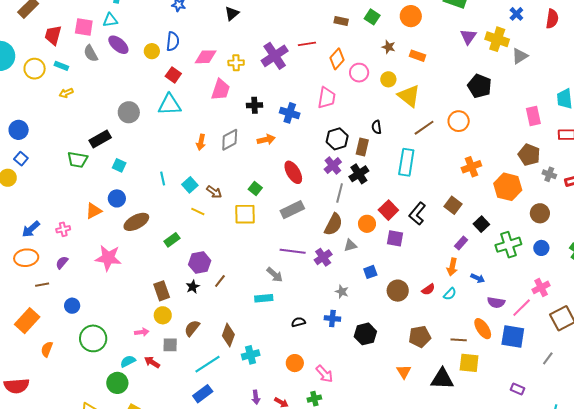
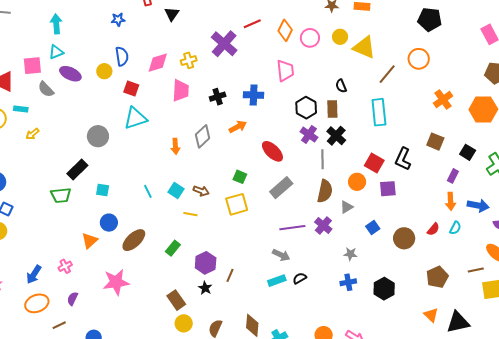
blue arrow: (478, 278) -> (478, 205), size x1.5
black semicircle: (298, 322) -> (300, 278), moved
black triangle: (442, 379) -> (458, 322), moved

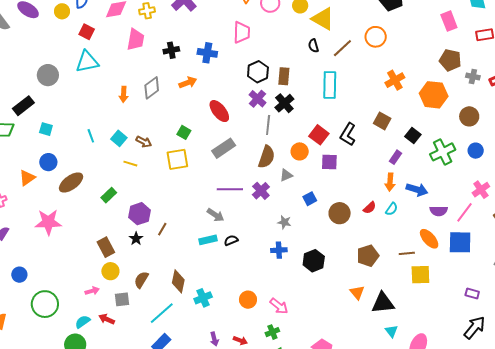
black semicircle: (341, 86) -> (313, 46), moved

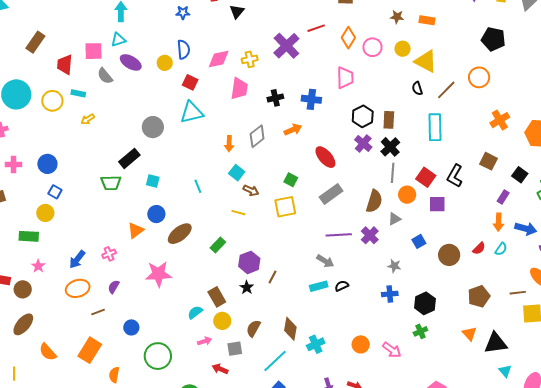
gray line: (268, 125) -> (393, 173), moved
cyan square: (119, 138) -> (237, 173), moved
cyan semicircle: (83, 322) -> (195, 312), moved
green cross: (272, 332) -> (420, 331), moved

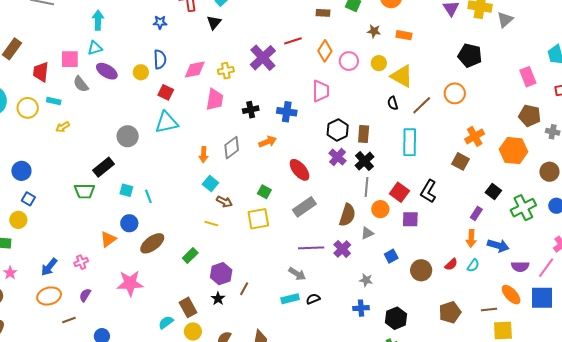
brown square: (489, 161) -> (461, 161), moved
cyan line: (198, 186) -> (148, 196), moved

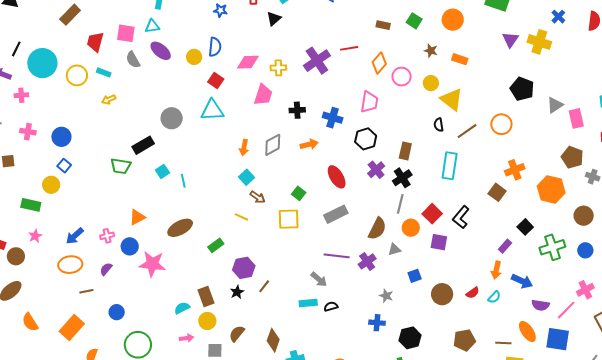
gray triangle: (505, 20) -> (555, 105), moved
black hexagon: (338, 130) -> (366, 139), moved
cyan square: (126, 190) -> (162, 171), turned 32
blue circle: (129, 223) -> (130, 246), moved

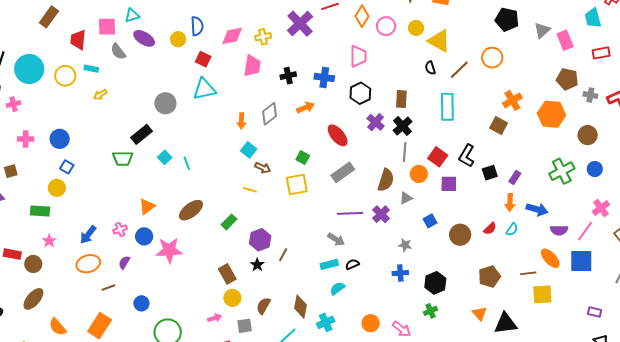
black square: (525, 227) -> (490, 173), moved, turned 35
cyan semicircle: (182, 308) -> (337, 288), moved

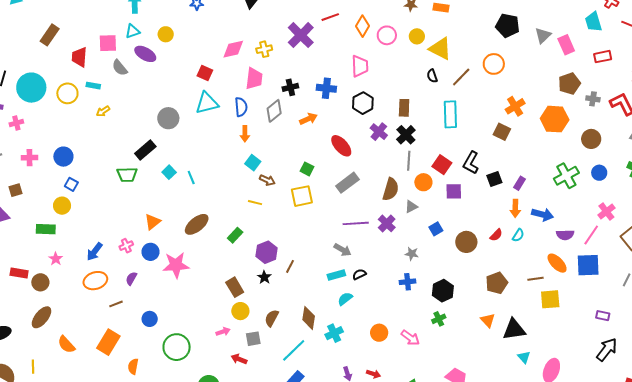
blue semicircle: (197, 26) -> (241, 107), moved
yellow circle: (178, 39) -> (166, 34), moved
brown pentagon: (567, 79) -> (569, 84), turned -30
gray diamond: (269, 114) -> (274, 111), moved

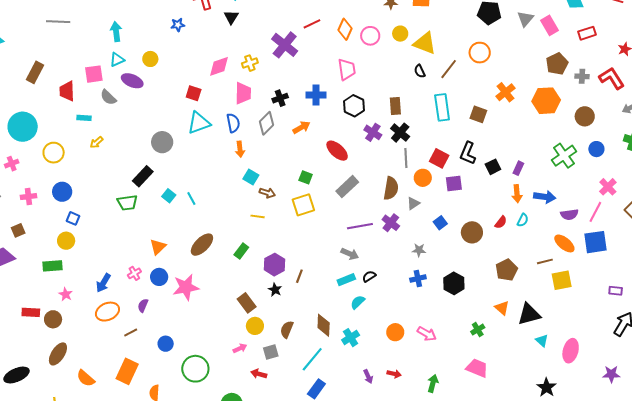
yellow circle: (67, 93) -> (54, 153), moved
brown square: (502, 132) -> (478, 114), moved
green cross: (439, 319) -> (478, 330), moved

